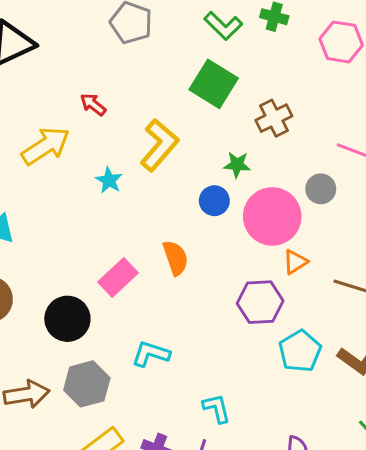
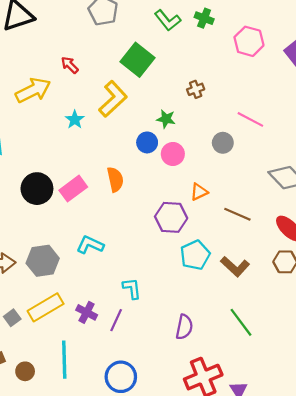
green square: (214, 84) -> (137, 60), moved
brown cross: (274, 118) -> (196, 89), size x0.7
pink circle: (272, 216) -> (173, 154), moved, size x0.6
black circle: (67, 319) -> (37, 189), moved

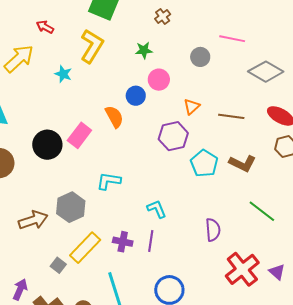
pink line: (250, 119) -> (232, 39), moved
blue circle: (147, 142) -> (136, 96), moved

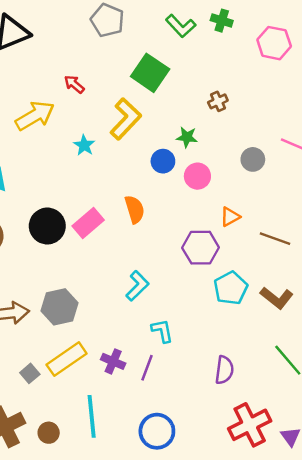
blue circle: (136, 96) -> (163, 161), moved
cyan L-shape: (109, 181) -> (137, 286), moved, turned 115

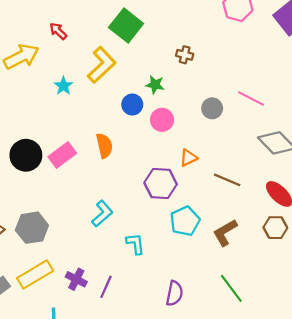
brown cross: (218, 101) -> (185, 55), turned 35
brown L-shape: (277, 298) -> (225, 232), turned 108
cyan L-shape: (162, 331) -> (135, 244), moved

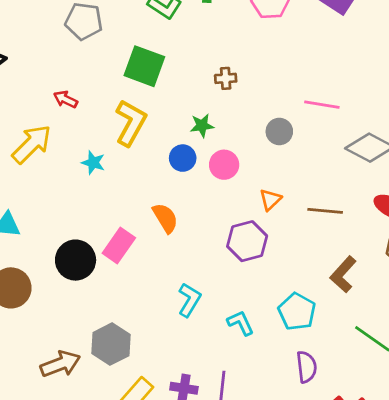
cyan pentagon: (185, 221) -> (297, 312), moved

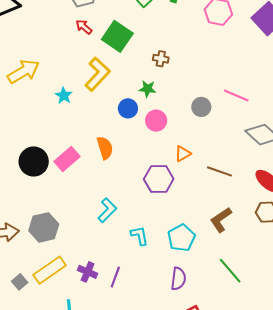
brown cross: (226, 78) -> (161, 59), moved
red arrow: (66, 99) -> (84, 27), moved

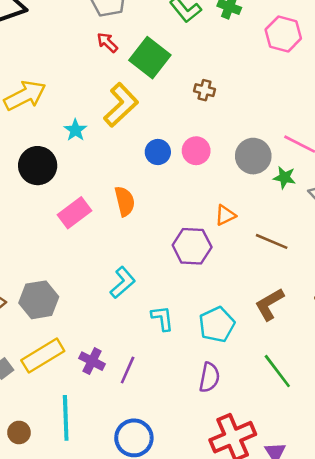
green star: (147, 89) -> (284, 177), moved
gray circle: (201, 107) -> (253, 156), size x1.4
pink circle: (156, 121) -> (196, 151), moved
black circle: (34, 162) -> (38, 166), moved

